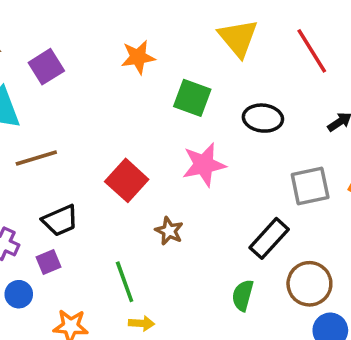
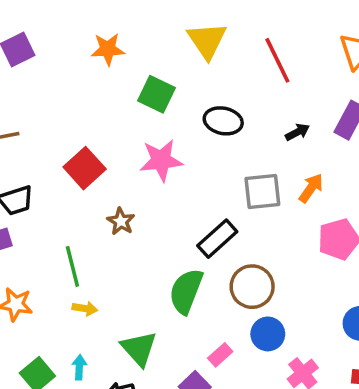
green semicircle: (243, 295) -> (186, 291), size x1.5

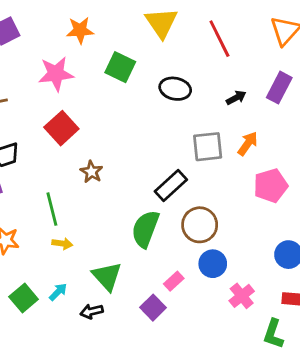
pink star: (161, 160) -> (56, 74), moved
cyan arrow: (79, 367) -> (58, 292), turned 42

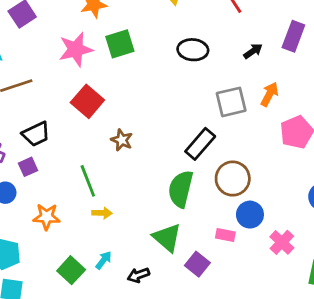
green square: (120, 67) -> (120, 44), moved, turned -36
green triangle: (107, 276) -> (167, 238), moved
pink rectangle: (174, 281) -> (225, 235), moved, turned 60

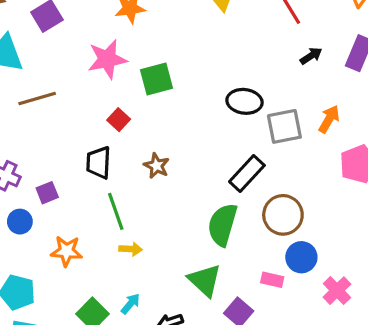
green square: (120, 44) -> (156, 79), moved
black ellipse: (193, 50) -> (244, 101), moved
black arrow: (253, 51) -> (311, 56), moved
red square: (87, 101) -> (119, 120), size x0.6
black trapezoid: (36, 134) -> (99, 163), moved, turned 116

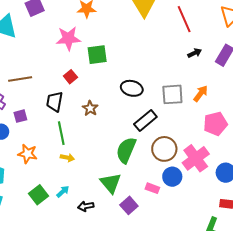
brown line: (37, 99) -> (20, 79), moved
black ellipse: (244, 101) -> (132, 88), moved
pink cross: (337, 291) -> (196, 158), moved, size x1.5

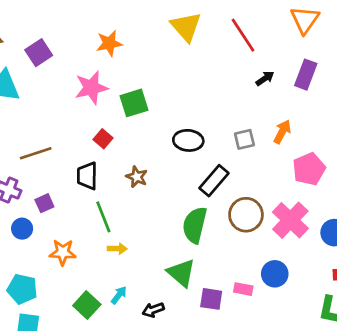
gray square: (172, 94) -> (244, 139), size x0.7
blue circle: (172, 177) -> (275, 274), moved
pink rectangle: (152, 188) -> (243, 289), moved
purple square: (129, 205) -> (211, 299), turned -30

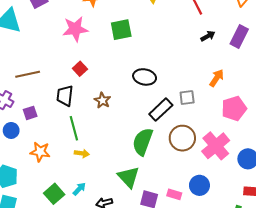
green square: (134, 103) -> (121, 30), moved
gray square: (244, 139) -> (187, 97), moved

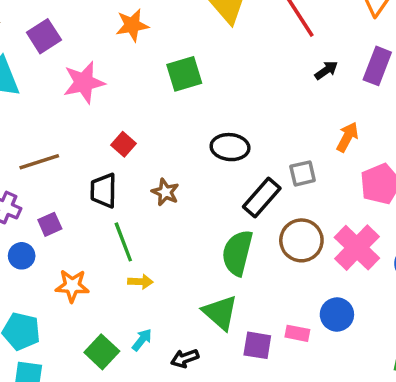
pink star: (75, 29) -> (84, 82), moved

